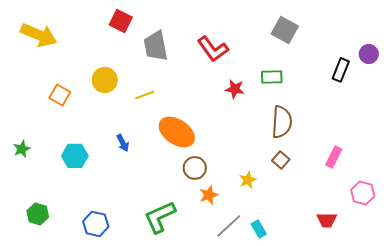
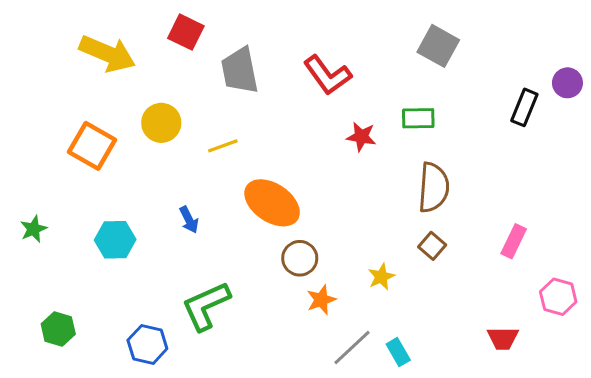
yellow arrow: (39, 35) -> (107, 54), moved
orange square: (60, 95) -> (92, 146), size x1.4
green L-shape: (160, 217) -> (206, 306), moved

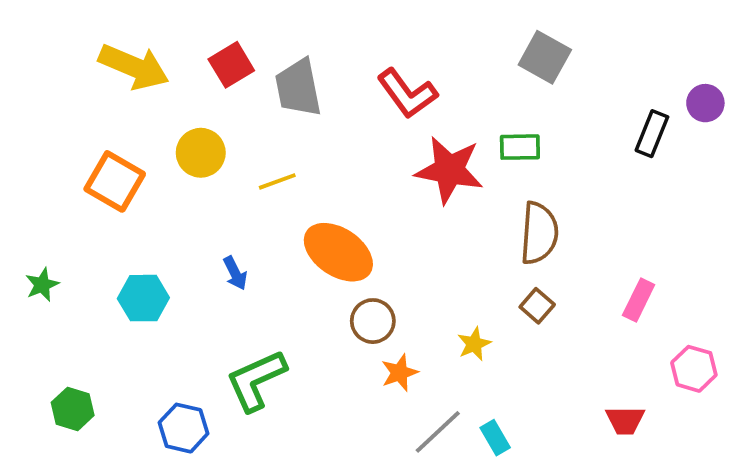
red square: (186, 32) -> (231, 65), moved, turned 33
red star: (361, 137) -> (449, 170), size x1.8

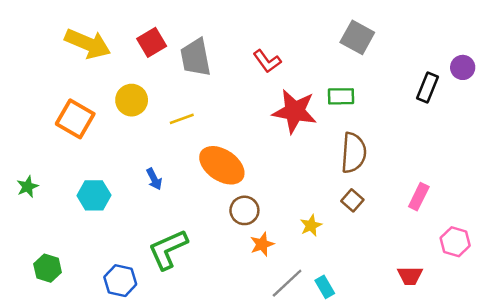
red L-shape: (407, 94) -> (267, 61), size x0.7

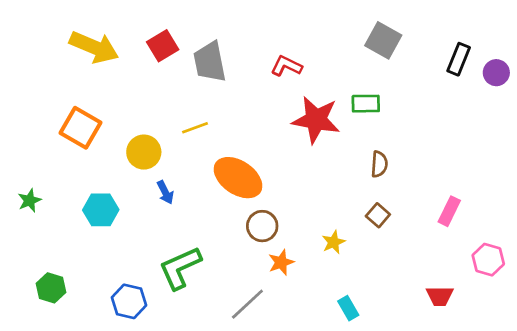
red L-shape: (267, 61) -> (286, 66), turned 152
black rectangle: (428, 88) -> (459, 59), moved
yellow circle: (132, 100) -> (144, 152), moved
brown semicircle: (354, 153) -> (379, 164), size x0.6
gray line: (287, 283) -> (247, 304), moved

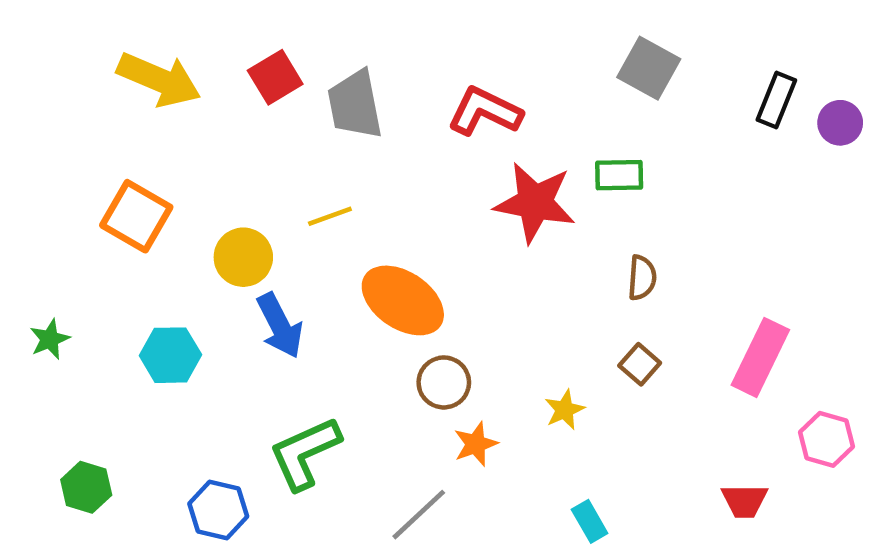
red L-shape: (286, 66) -> (485, 111), size x1.4
blue arrow: (165, 192) -> (280, 326), size x1.6
pink rectangle: (449, 211) -> (760, 357), size x1.5

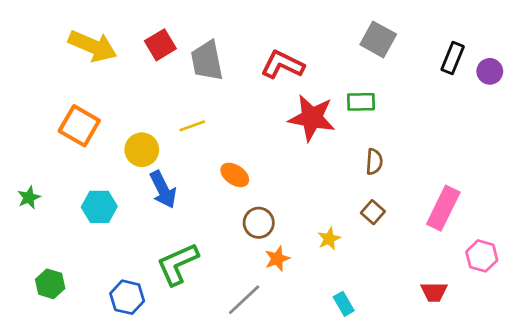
orange ellipse: (403, 300) -> (235, 175), size x0.6

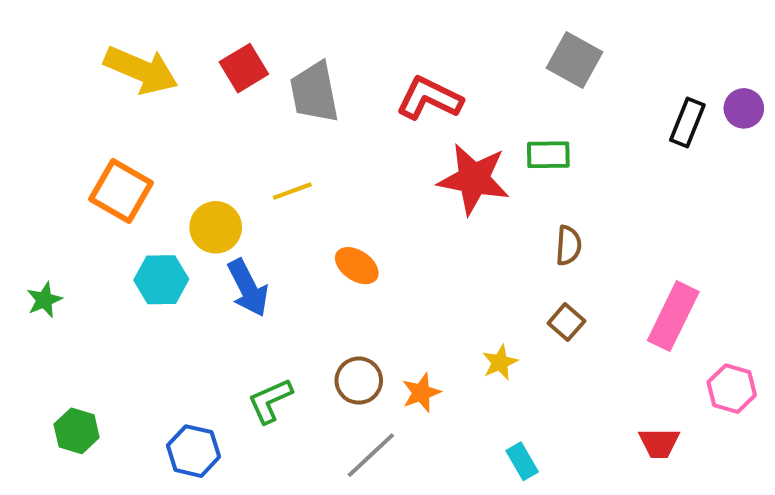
black rectangle: (453, 58) -> (687, 123), moved
cyan hexagon: (99, 207) -> (161, 280), moved
brown circle: (259, 223) -> (359, 381), moved
green L-shape: (178, 264) -> (270, 401), size x0.7

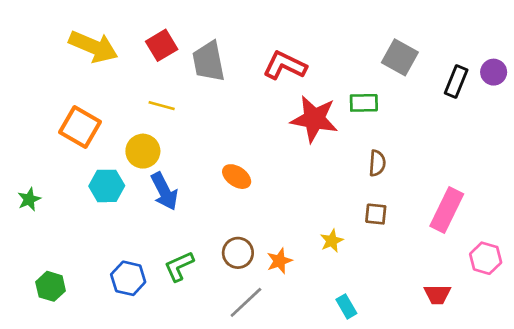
gray square: (574, 60) -> (400, 57), moved
yellow line: (292, 191) -> (162, 106), moved, turned 35
brown square: (566, 322) -> (376, 214), turned -35
blue hexagon: (193, 451) -> (128, 278), moved

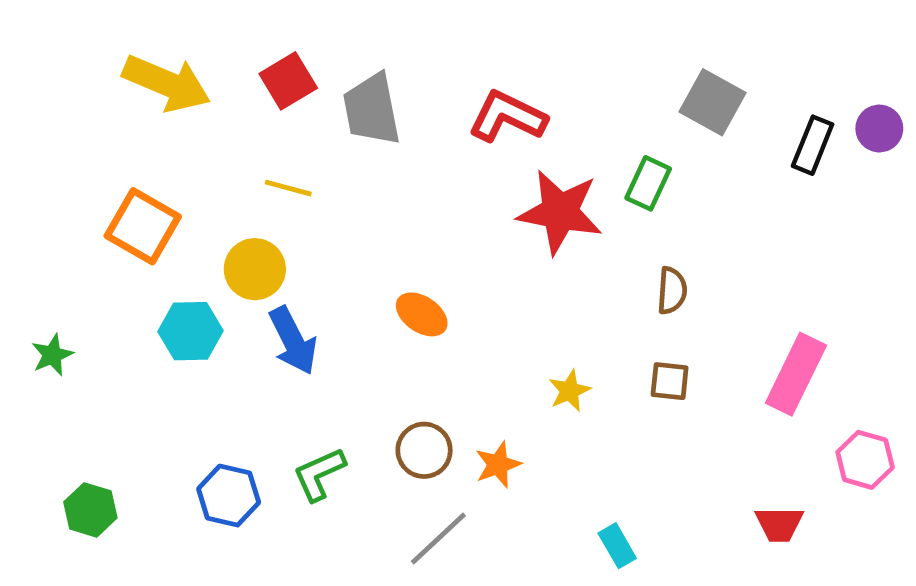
green rectangle: (364, 103) -> (648, 183), turned -64
yellow star: (332, 241) -> (569, 391), moved

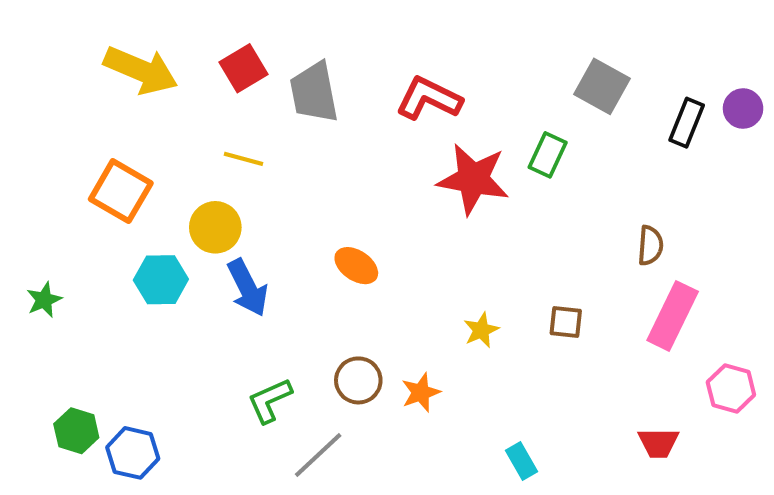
brown semicircle: (672, 291) -> (650, 245), moved
blue hexagon: (229, 496) -> (133, 453), moved
gray line: (438, 538) -> (318, 455), moved

